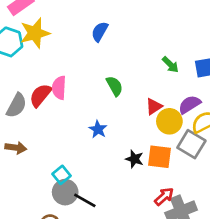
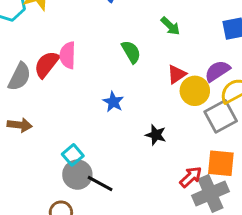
green arrow: (170, 65) -> (170, 26), moved
gray square: (191, 144) -> (221, 116), turned 32
orange square: (160, 157) -> (221, 163), moved

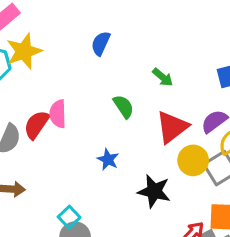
red triangle: (177, 74) -> (172, 127), size x1.6
yellow circle: (195, 91) -> (193, 160), moved
black star: (156, 135) -> (154, 191), size x1.5

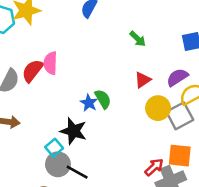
green semicircle: (124, 107) -> (103, 99), moved
red triangle: (172, 127) -> (143, 80), size x0.6
black star: (154, 191) -> (73, 131), moved

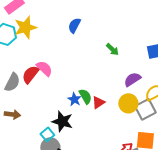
pink semicircle: (50, 63) -> (44, 68), turned 132
purple semicircle: (177, 77) -> (132, 79), moved
red triangle: (143, 80) -> (98, 102), moved

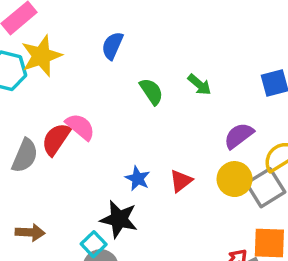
blue semicircle: (74, 25) -> (112, 46), moved
green semicircle: (85, 96) -> (151, 91), moved
brown arrow: (12, 114) -> (30, 232), moved

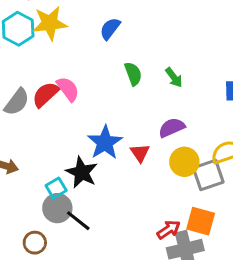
purple semicircle: (239, 136) -> (172, 128), moved
blue star: (138, 178) -> (105, 143), size x1.6
red triangle: (181, 181) -> (140, 153), turned -40

